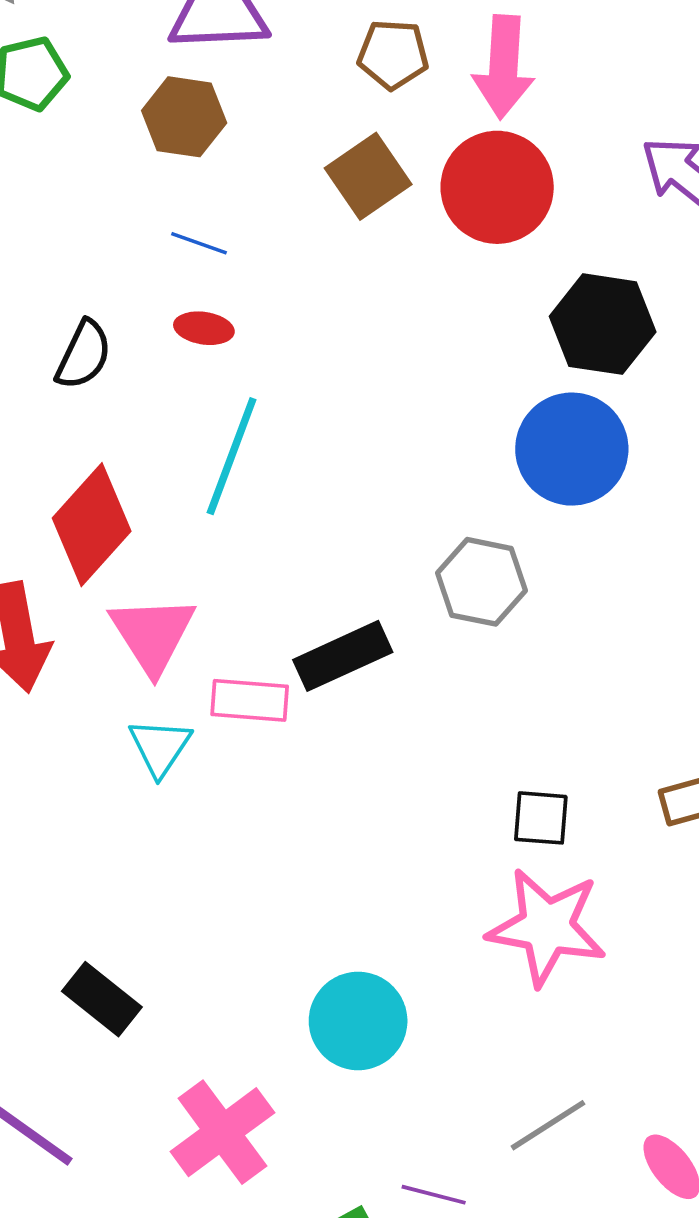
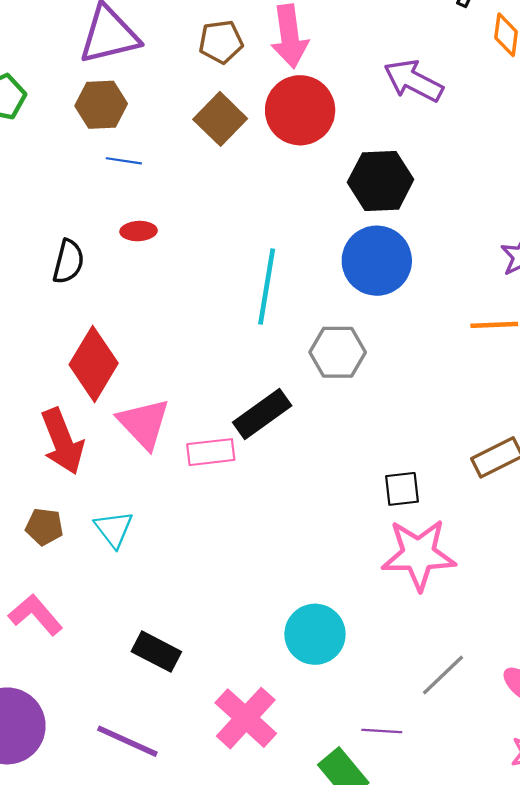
blue line: (199, 243) -> (124, 161), moved
cyan line: (232, 456) -> (267, 287), moved
cyan triangle: (160, 747) -> (114, 529), moved

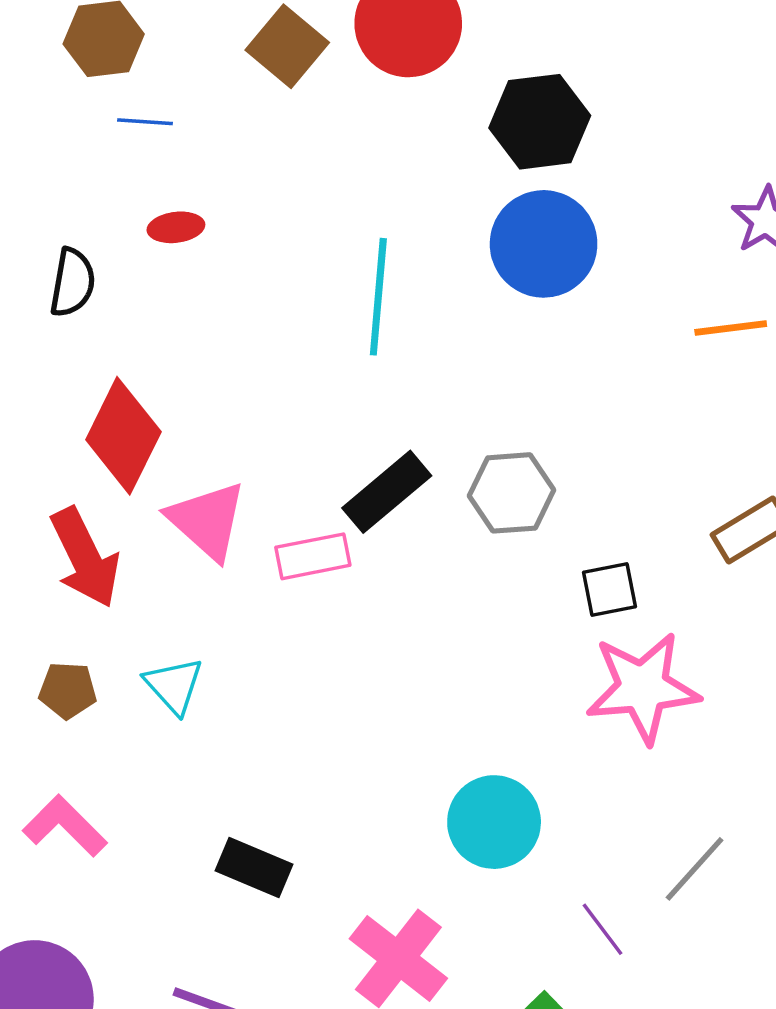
gray hexagon: (338, 352) -> (512, 493), moved
purple line: (382, 731) -> (602, 929), moved, turned 54

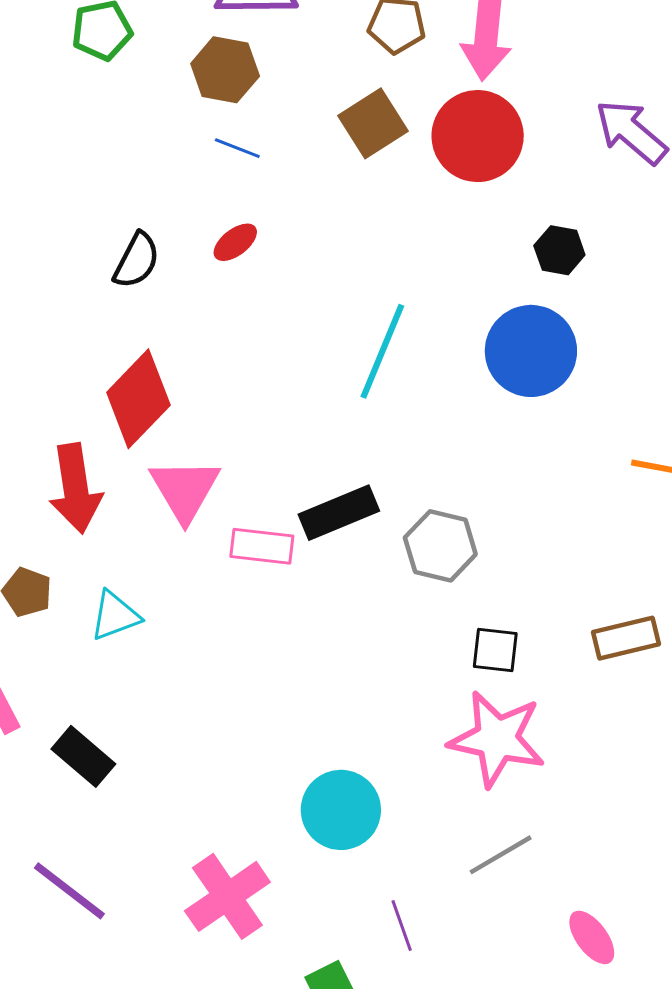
black hexagon: (540, 122) -> (559, 250), size x0.6
red ellipse: (176, 227) -> (235, 242), turned -48
cyan triangle: (174, 686) -> (115, 616), turned 34
black rectangle: (254, 868) -> (83, 756), moved
gray line: (695, 869) -> (501, 855), moved

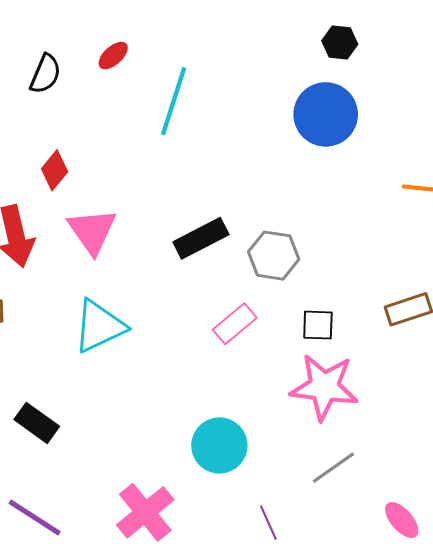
cyan line: (382, 351) -> (174, 101), moved
red diamond: (138, 399) -> (55, 170), size x0.6
pink rectangle: (262, 546) -> (235, 324), moved, turned -42
cyan triangle: (115, 616) -> (99, 326), moved, size x1.5

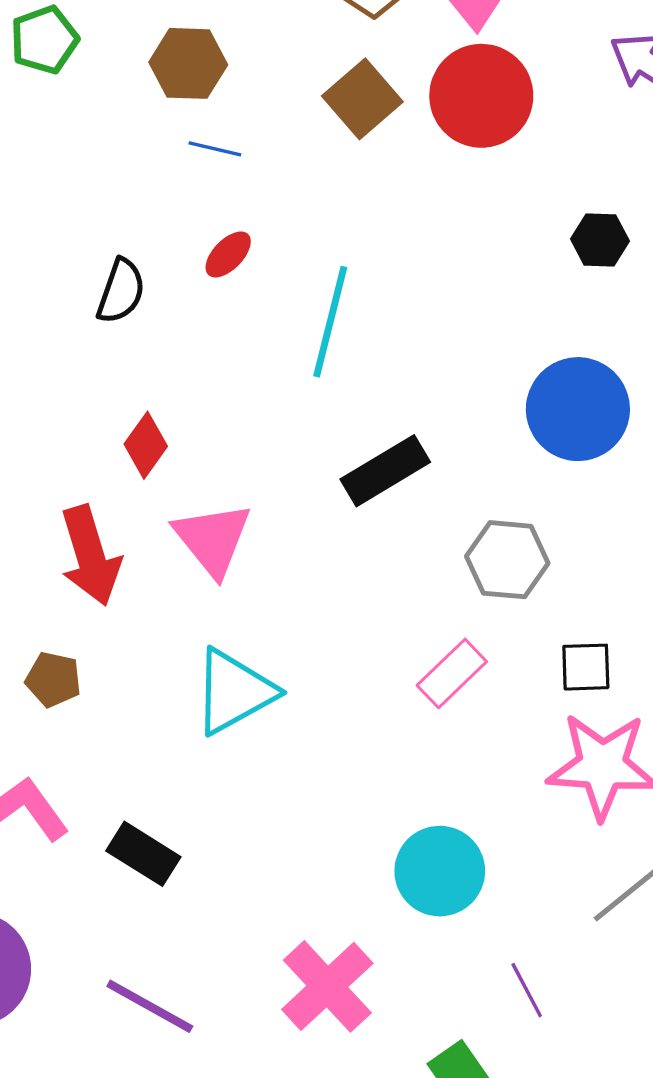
black hexagon: (340, 43) -> (600, 240), moved
blue circle: (326, 114) -> (578, 409), moved
black rectangle: (201, 238) -> (385, 471), moved

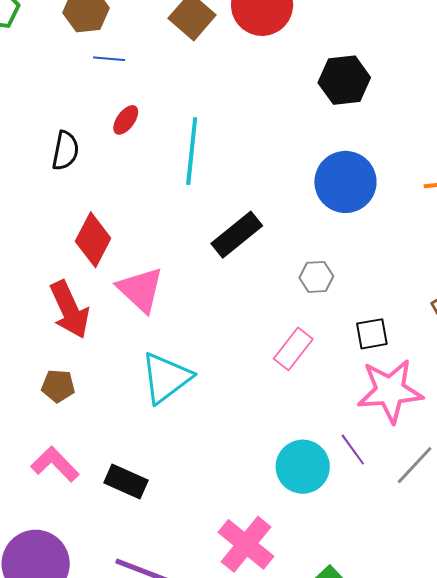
black hexagon: (600, 240) -> (344, 80), size x1.5
red diamond: (146, 445) -> (93, 240), size x1.4
gray hexagon: (507, 560) -> (316, 277), size x0.7
purple line: (527, 990) -> (353, 450), moved

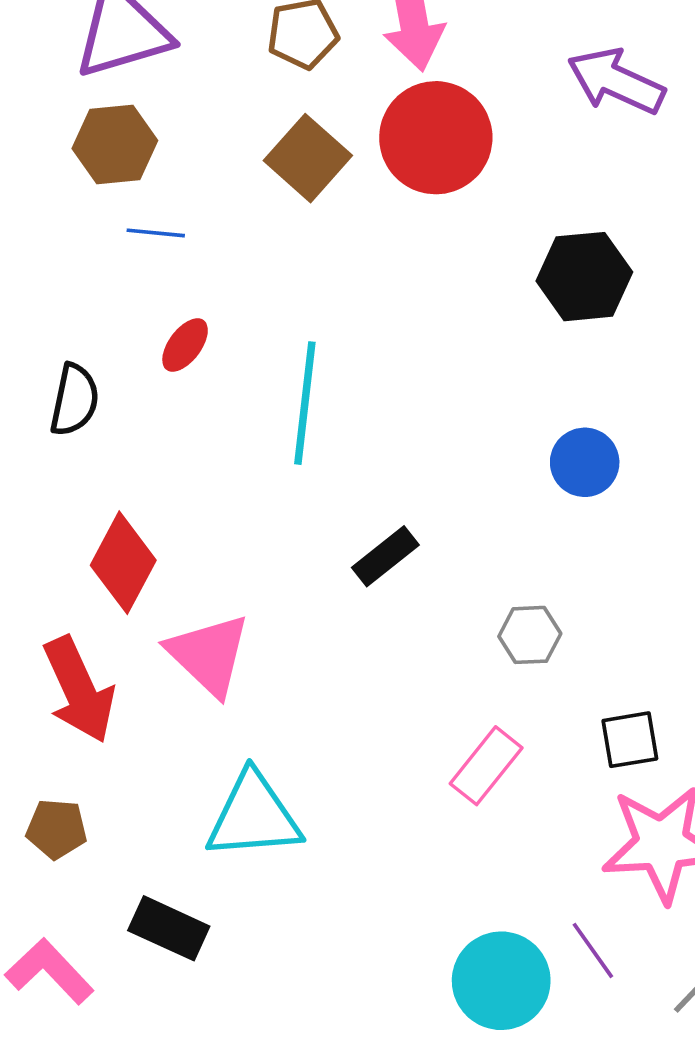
blue circle: (345, 182) -> (585, 462), size x0.6
black rectangle: (237, 235) -> (385, 556), size x0.7
cyan triangle: (166, 378) -> (254, 816), turned 32
black rectangle: (126, 481) -> (169, 928), moved

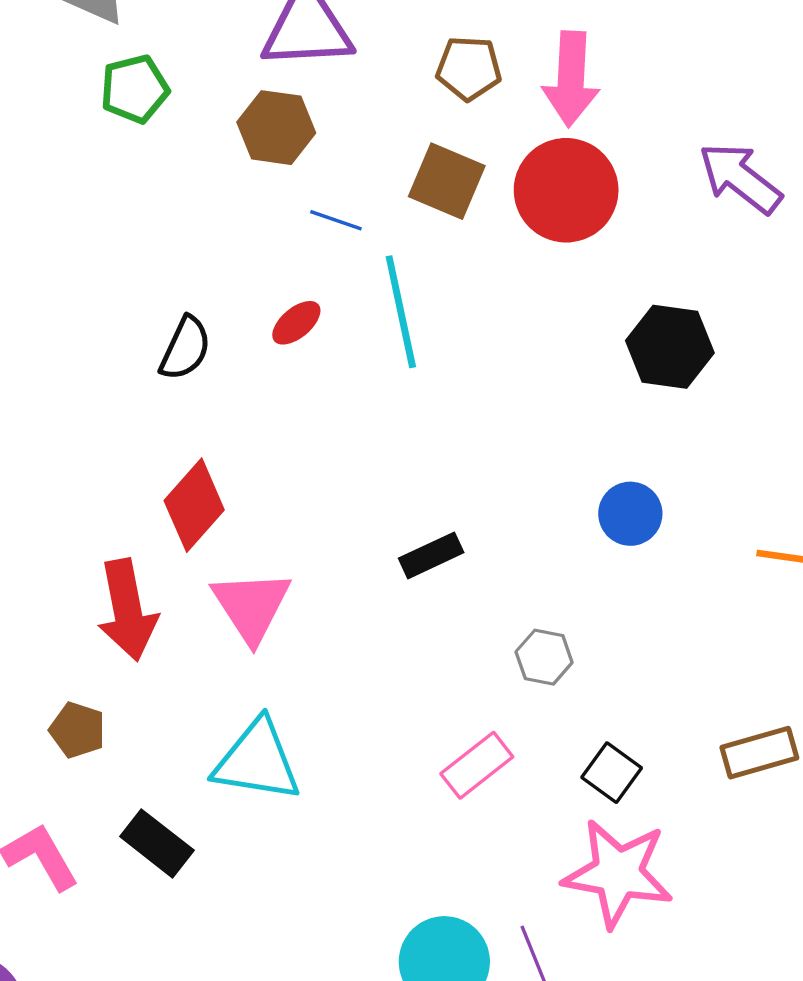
brown square: (308, 158) -> (447, 181), turned -32
blue line: (156, 233) -> (336, 220), moved
cyan line: (305, 403) -> (401, 312), moved, turned -32
black square: (630, 740) -> (612, 773), turned 32

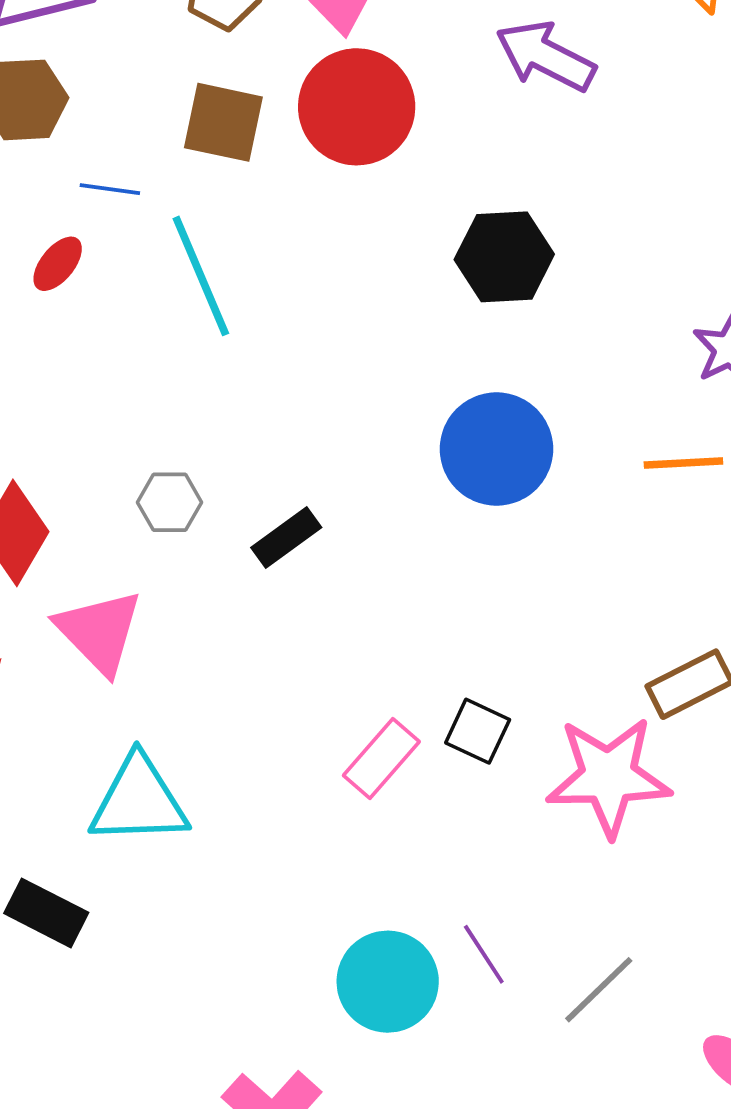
red ellipse: (296, 323) -> (58, 264), moved
blue circle: (630, 514) -> (496, 449), size x1.6
gray hexagon: (544, 657) -> (169, 502), moved
black square: (612, 773) -> (478, 731), moved
pink star: (618, 873) -> (609, 777), moved

